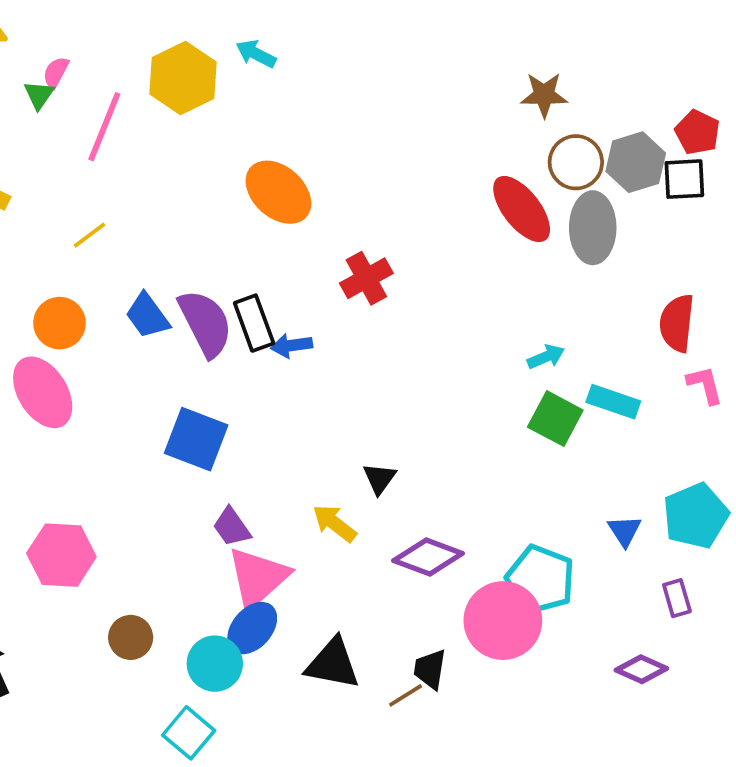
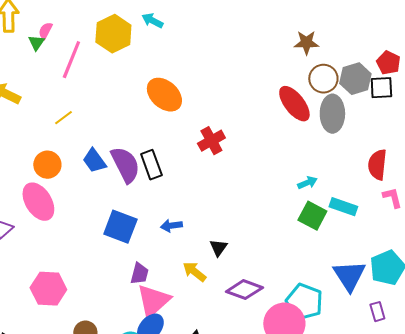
blue arrow: (292, 346) -> (171, 226), moved
purple trapezoid: (232, 527) -> (139, 274), turned -130
blue triangle: (625, 531) -> (349, 276), size x1.8

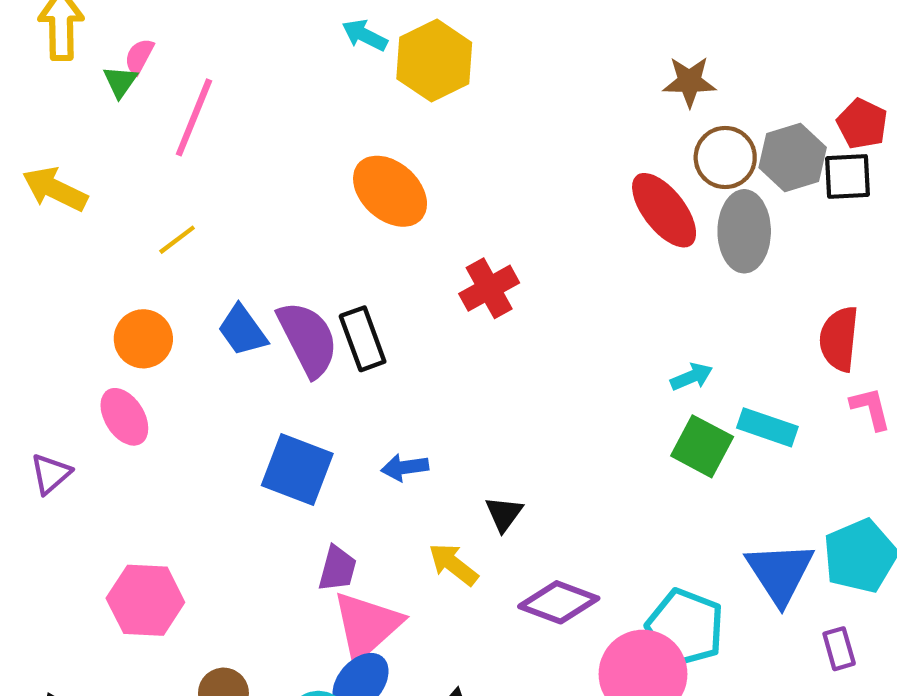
yellow hexagon: (113, 34) -> (434, 61), moved
pink ellipse: (38, 202) -> (124, 417), size x0.7

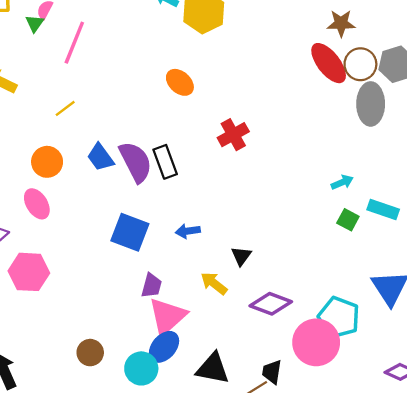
orange ellipse: (390, 191) -> (180, 82), size x0.7
red ellipse: (664, 210) -> (329, 63), moved
green square: (702, 446) -> (348, 220), size x0.7
pink hexagon: (145, 600) -> (29, 272), moved

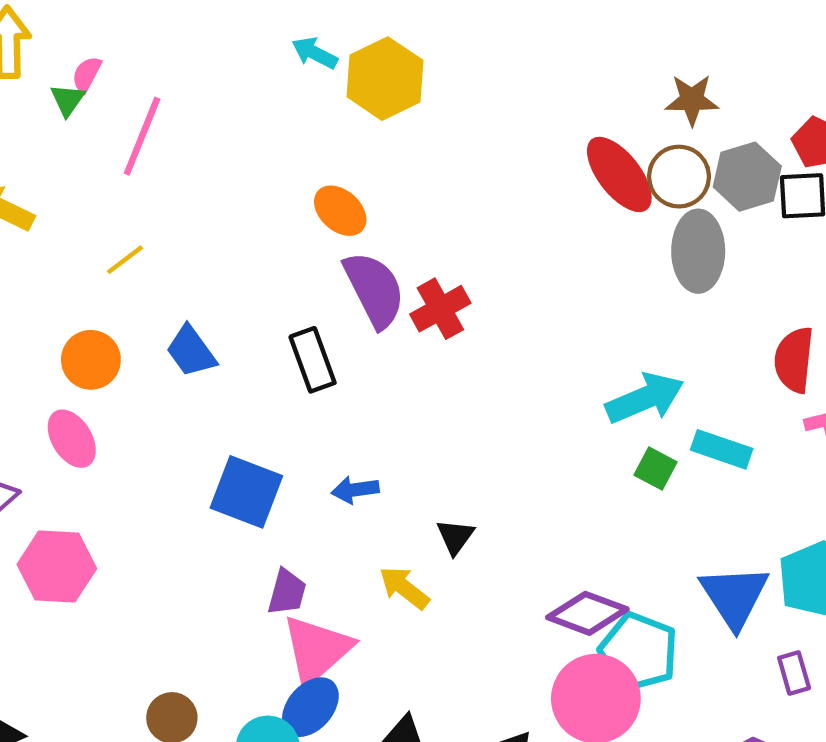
brown star: (341, 23) -> (692, 100), moved
purple semicircle: (136, 162) -> (374, 290), moved
cyan arrow: (342, 182) -> (645, 398), size x1.8
purple diamond: (271, 304) -> (587, 613), moved

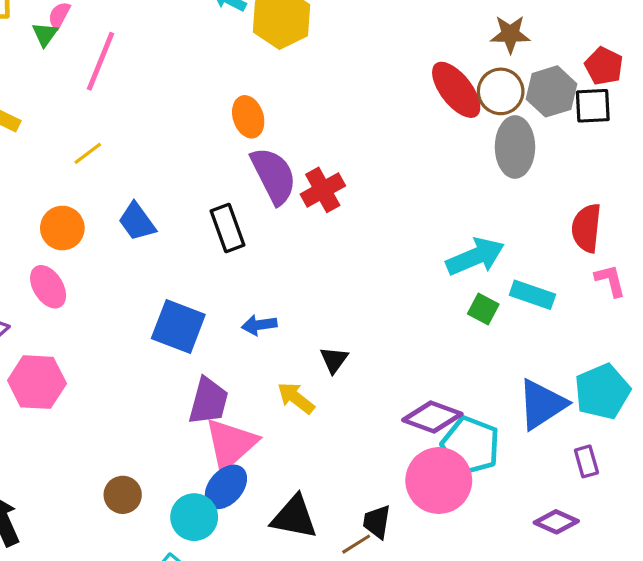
orange ellipse: (340, 211) -> (248, 117), turned 30
purple trapezoid: (287, 592) -> (208, 401), size x1.4
blue triangle: (734, 596) -> (542, 404), turned 30

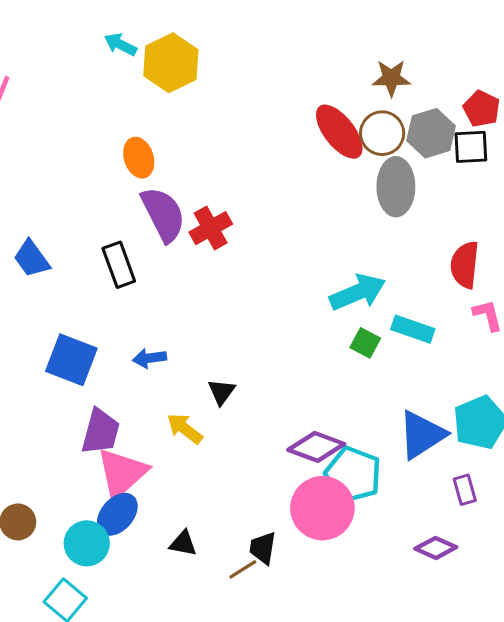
black triangle: (294, 517) -> (183, 543), size x0.6

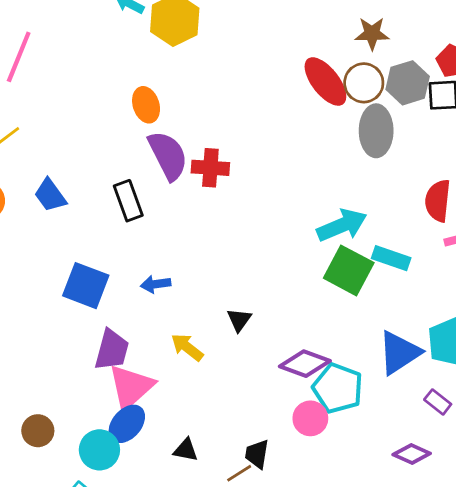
red cross: (211, 228) -> (210, 168), turned 33
green square: (365, 343) -> (349, 270), size x1.8
black triangle: (221, 392) -> (239, 320), moved
purple rectangle: (465, 490) -> (438, 402), turned -36
pink circle: (322, 508) -> (310, 418), size x0.6

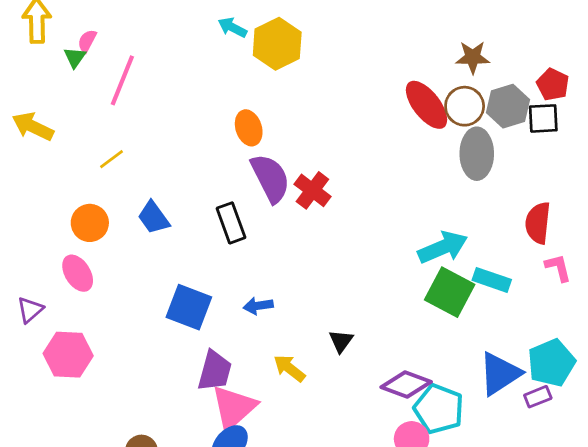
red cross: (210, 168) -> (312, 190), turned 33
purple rectangle: (438, 402) -> (538, 397), moved, turned -60

